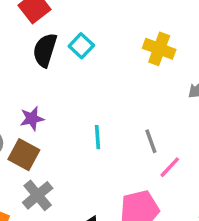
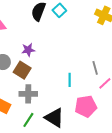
cyan line: (98, 137) -> (70, 80), moved
gray cross: (38, 195) -> (28, 94), turned 36

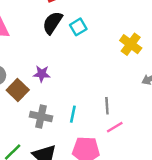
purple star: (28, 50) -> (42, 74), moved
gray cross: (28, 94) -> (41, 116), moved

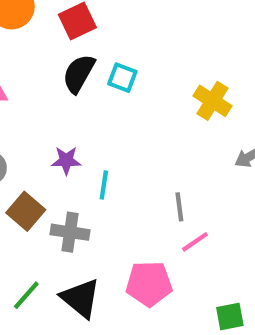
cyan square: (78, 27) -> (122, 78), turned -35
brown square: (18, 90) -> (26, 211), moved
cyan line: (73, 114) -> (104, 185), moved

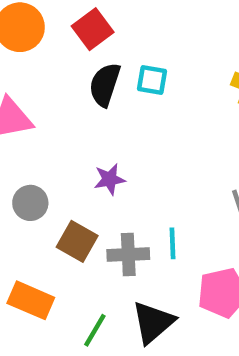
cyan line: (104, 185) -> (172, 243), moved
black triangle: (81, 298) -> (153, 322), turned 51

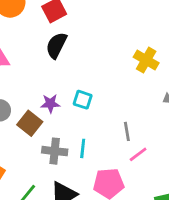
cyan square: (152, 80) -> (83, 100), moved
brown square: (77, 241) -> (30, 123), moved

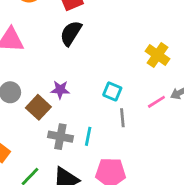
cyan square: (83, 100) -> (112, 91), moved
gray line: (127, 131) -> (122, 118), moved
pink line: (138, 154) -> (156, 102), moved

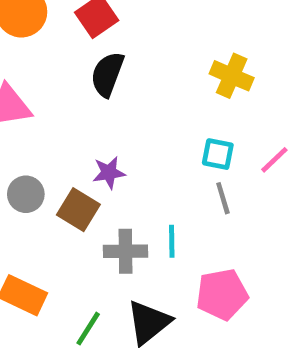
yellow cross: (157, 55) -> (232, 76), moved
cyan square: (112, 91) -> (218, 154), moved

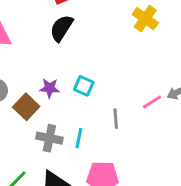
yellow cross: (232, 76) -> (145, 19), moved
cyan square: (218, 154) -> (84, 86), moved

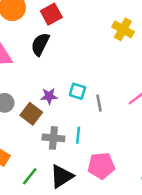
black semicircle: (61, 28) -> (40, 44), moved
gray line: (116, 119) -> (99, 103), moved

